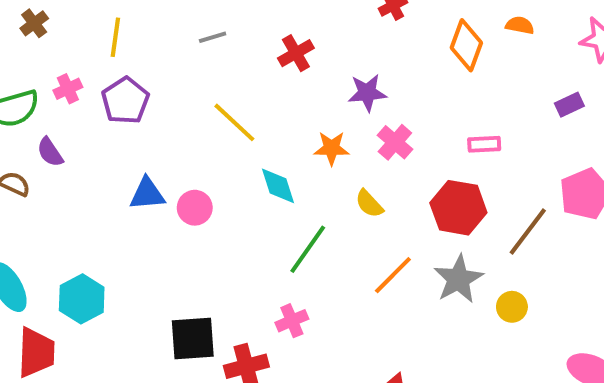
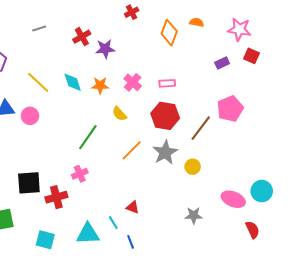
purple star: (367, 93) -> (105, 49), moved
yellow line: (234, 122) -> (38, 82), moved
pink rectangle: (484, 144) -> (167, 83), moved
cyan diamond: (278, 186) -> (73, 82), moved

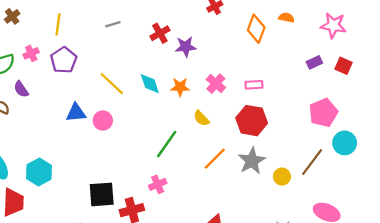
red square: (252, 56) -> (343, 66), moved
brown line: (201, 128) -> (312, 162), moved
cyan circle: (262, 191) -> (345, 143), moved

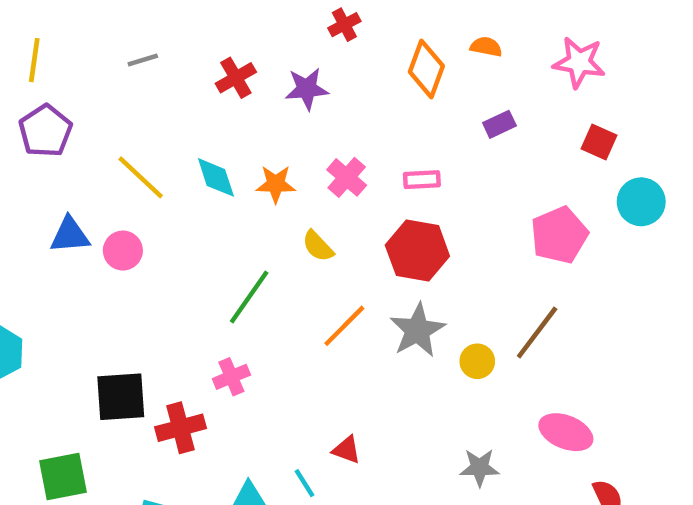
purple star: (186, 47) -> (307, 89), moved
purple rectangle: (314, 62) -> (499, 124), moved
cyan circle: (345, 143) -> (641, 202), moved

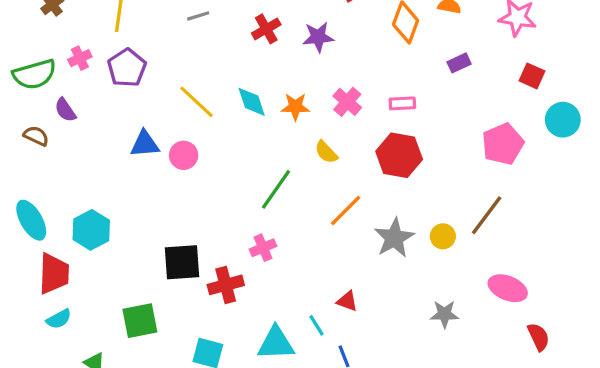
gray star: (417, 330) -> (394, 238), moved

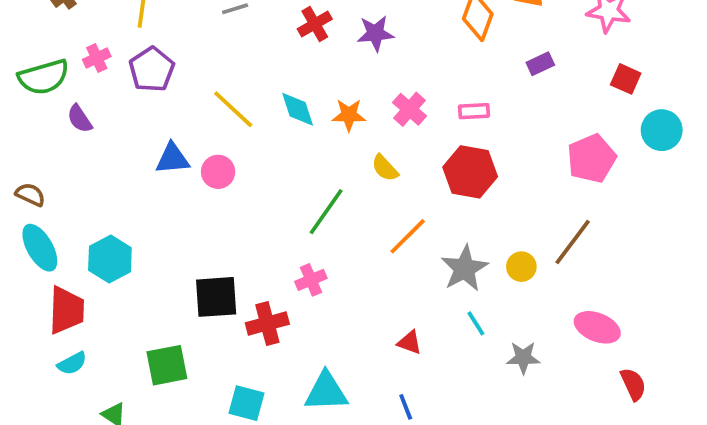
brown semicircle: (36, 136) -> (30, 195), moved
cyan line: (316, 325) -> (476, 323), moved

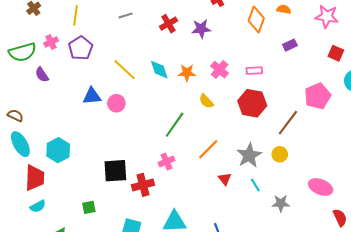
orange line: (408, 236) -> (208, 149), moved
brown line: (573, 242) -> (288, 123), moved
red triangle: (410, 342) -> (225, 179), moved, turned 32
green square: (167, 365) -> (89, 207), size x0.6

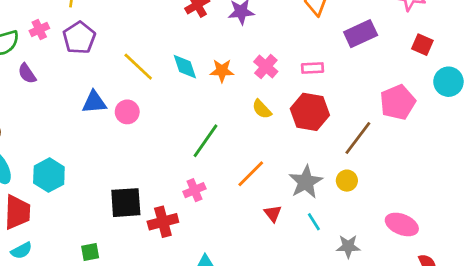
purple rectangle: (290, 45) -> (361, 34), size x1.6
yellow semicircle: (206, 101) -> (262, 109), moved

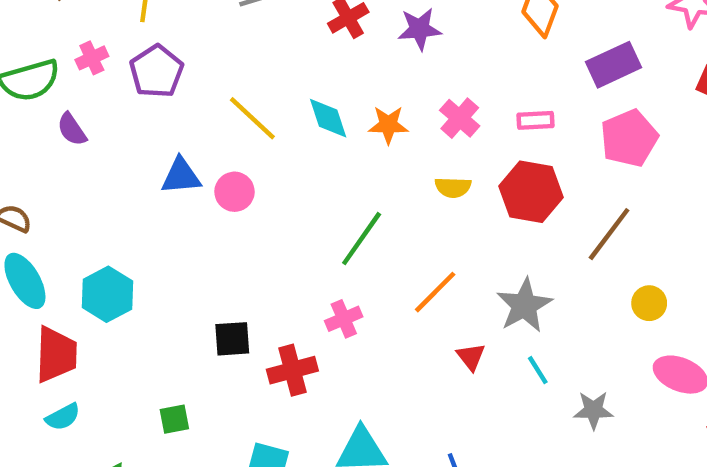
pink pentagon: (398, 102) -> (629, 138), moved
yellow semicircle: (262, 109) -> (453, 187), turned -45
yellow circle: (347, 181) -> (649, 303), moved
black square: (126, 203) -> (232, 339), size x0.7

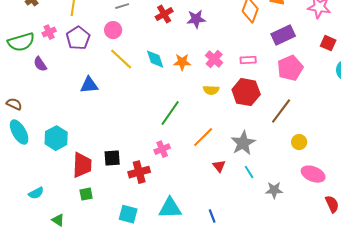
pink circle: (234, 192) -> (113, 30), moved
red trapezoid: (56, 354) -> (82, 165), moved

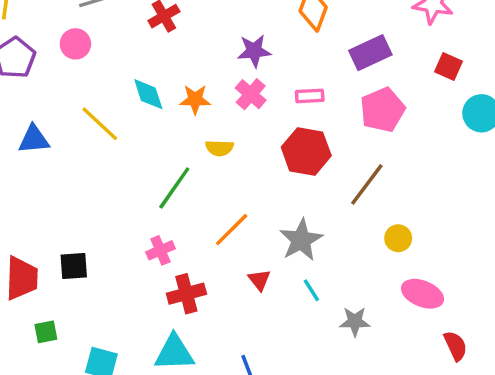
purple star: (196, 19) -> (254, 51), moved
yellow line: (121, 59) -> (100, 124), moved
yellow semicircle: (211, 90) -> (219, 148), moved
red cross: (139, 172) -> (186, 294), moved
green square: (86, 194) -> (46, 332), moved

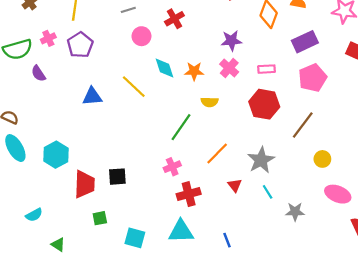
pink circle: (75, 44) -> (141, 36), moved

